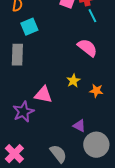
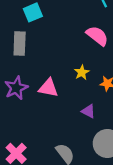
purple star: (23, 112) -> (16, 88), moved
purple triangle: (79, 126) -> (88, 111), moved

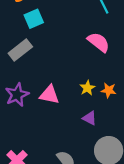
gray rectangle: (20, 44) -> (20, 50), turned 50
yellow star: (82, 72) -> (87, 88), moved

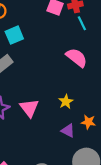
orange star: (109, 90) -> (88, 122), moved
pink triangle: (49, 95) -> (29, 108), turned 42

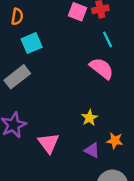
cyan line: (82, 23) -> (108, 39), moved
pink triangle: (29, 108) -> (49, 143), moved

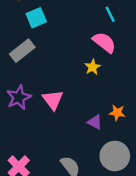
yellow star: (89, 118) -> (93, 67), moved
pink triangle: (49, 143) -> (53, 100), moved

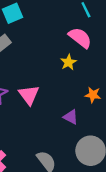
orange star: (117, 113) -> (93, 95), moved

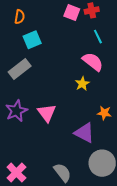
purple triangle: (71, 117) -> (84, 133), size x1.5

